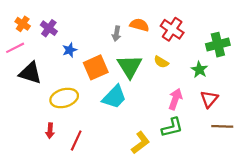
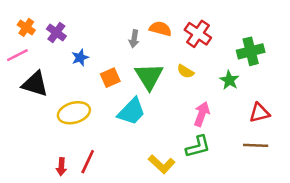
orange square: (96, 67) -> (110, 78), size x0.7
red triangle: (209, 99) -> (259, 113), moved, turned 36
red arrow: (50, 131) -> (61, 167), moved
yellow L-shape: (140, 143) -> (162, 164), turned 80

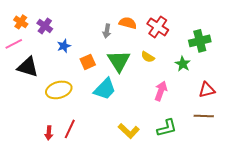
green L-shape: (198, 147) -> (167, 128), moved

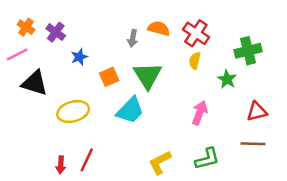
yellow semicircle: (148, 57) -> (195, 61), moved, turned 72
yellow L-shape: (129, 131) -> (160, 162), turned 110

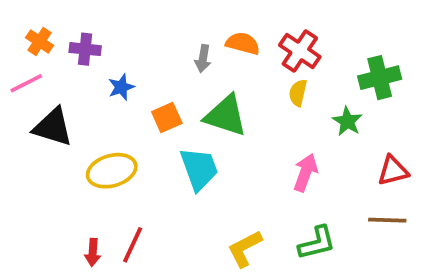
purple cross: (56, 32) -> (85, 49), turned -30
green triangle: (148, 76) -> (226, 116), turned -40
cyan trapezoid: (130, 110) -> (199, 169), turned -64

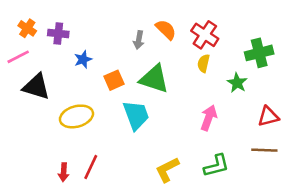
orange semicircle: (243, 43) -> (166, 30), turned 30

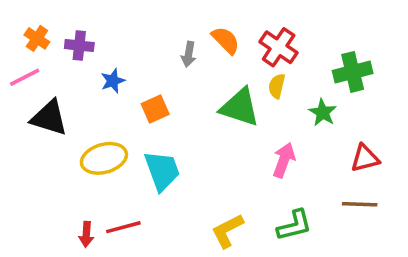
green triangle: (154, 79) -> (240, 107), moved
cyan trapezoid: (136, 115) -> (162, 171), moved
red line: (91, 167) -> (123, 227), turned 50

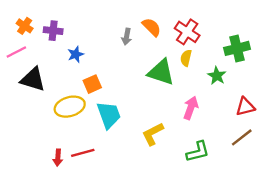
orange square: (155, 109) -> (92, 84), moved
brown line: (360, 204) -> (242, 137), turned -40
yellow L-shape: (227, 231) -> (153, 134), moved

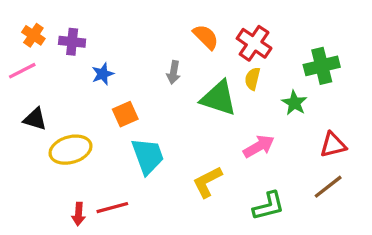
gray arrow: (127, 37) -> (174, 72), moved
black triangle: (33, 79) -> (35, 119), moved, size x0.7
yellow ellipse: (70, 107) -> (70, 150), moved
pink arrow: (191, 108) -> (259, 146), turned 40

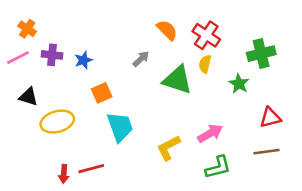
purple cross: (72, 42) -> (52, 55), moved
gray arrow: (174, 72) -> (141, 59), turned -144
pink arrow: (259, 146) -> (210, 133), moved
brown line: (328, 187) -> (266, 152), turned 30

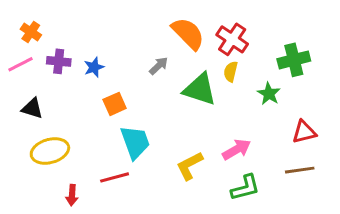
orange semicircle: (167, 30) -> (188, 33), size x1.4
yellow ellipse: (57, 122) -> (50, 151), moved
red line: (91, 169) -> (115, 177), moved

